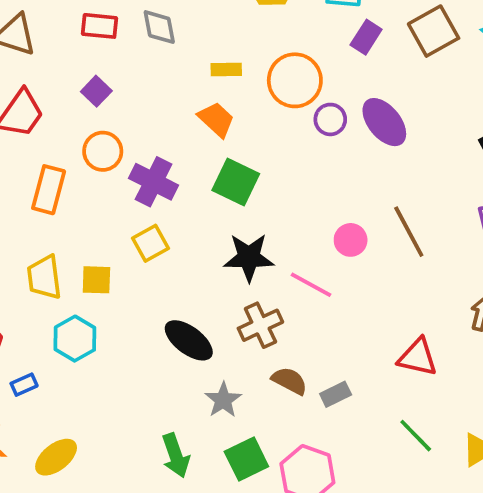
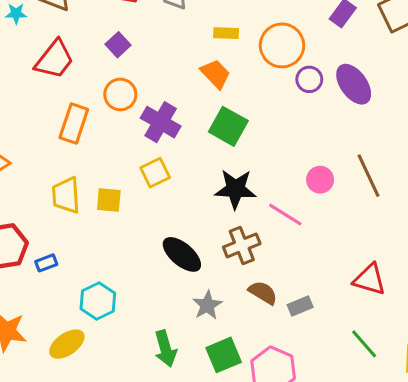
cyan hexagon: (75, 339) -> (98, 301), moved
blue rectangle: (24, 385) -> (46, 263), moved

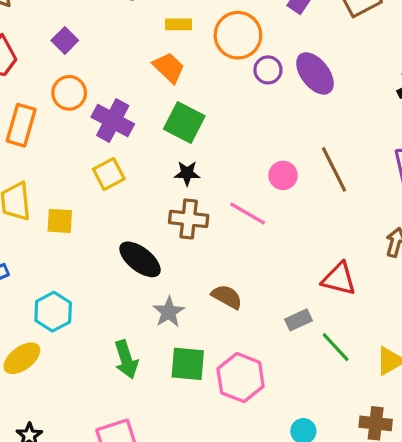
black star: (235, 189) -> (187, 173), moved, size x0.6
yellow square: (109, 200) -> (60, 221), moved
brown cross: (242, 245) -> (189, 219), moved, turned 30
gray rectangle: (300, 306) -> (299, 320), moved
green square: (224, 355) -> (188, 364), turned 30

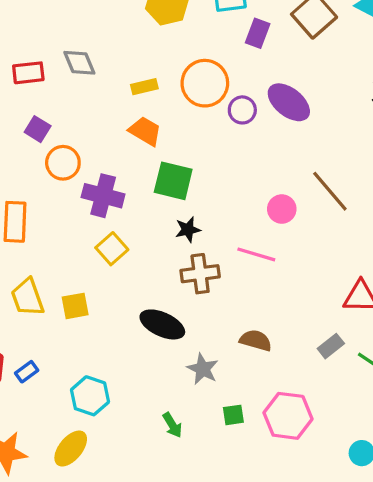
orange circle: (69, 93) -> (63, 163), moved
green arrow: (126, 359) -> (172, 425), size x0.7
green square: (188, 364) -> (233, 415), size x0.6

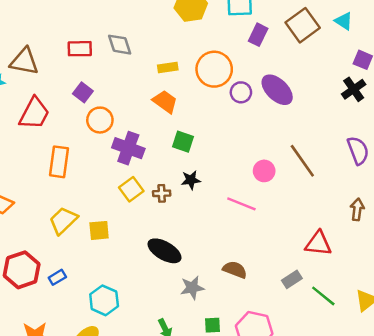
green square: (173, 181) -> (183, 142), size x0.7
brown cross: (200, 274) -> (162, 193), moved, size x0.6
yellow trapezoid: (28, 297) -> (63, 220), turned 60
gray star: (203, 369) -> (192, 288), turned 30

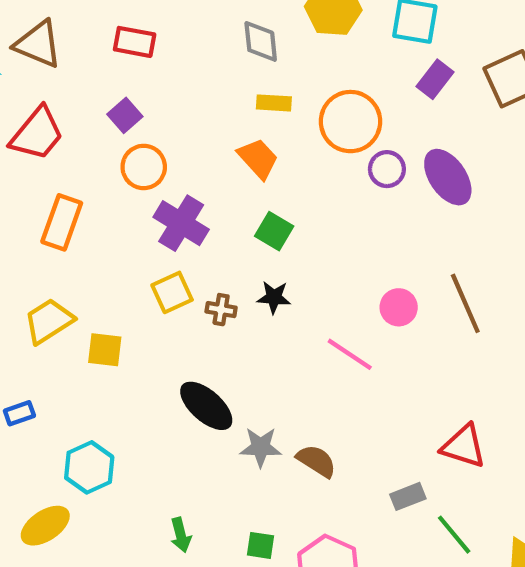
gray diamond: (120, 45) -> (261, 41), moved
gray star: (192, 288) -> (261, 447), moved

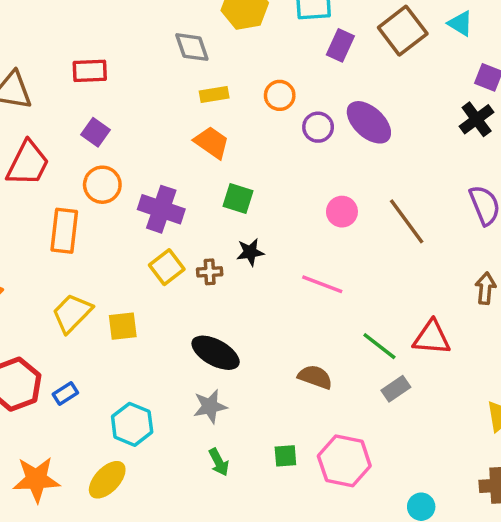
orange circle: (350, 122) -> (280, 95), size x0.6
orange circle: (144, 167) -> (102, 185), moved
pink circle: (399, 307) -> (342, 212), moved
gray star: (261, 447) -> (210, 406), moved
green line: (454, 535) -> (379, 346), moved

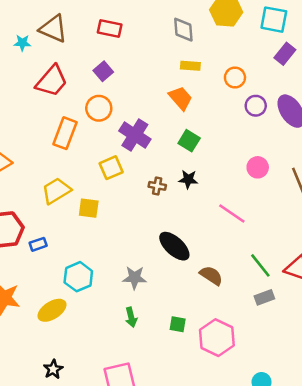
yellow square: (167, 267) -> (111, 168), moved
black ellipse: (216, 353) -> (174, 246), moved

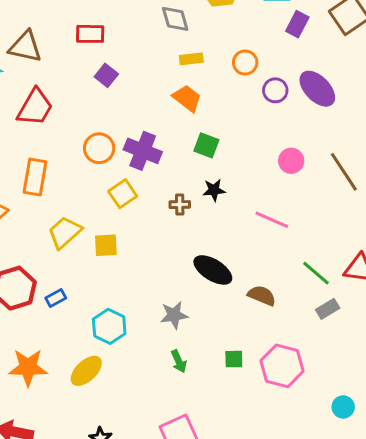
purple square: (103, 71) -> (106, 75), moved
orange circle: (99, 108) -> (99, 148), moved
orange rectangle: (65, 133) -> (35, 177), moved

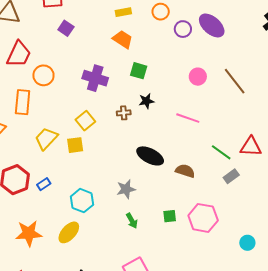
orange circle: (99, 148) -> (43, 75), moved
yellow square: (123, 194) -> (85, 121), moved

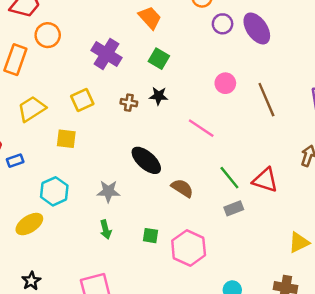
yellow square: (75, 145) -> (66, 139), moved

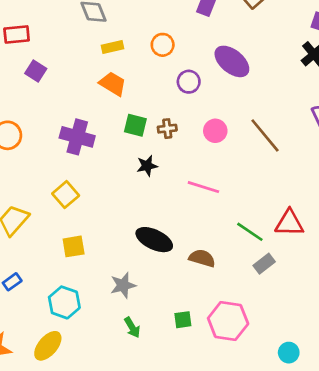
purple circle: (223, 24) -> (189, 82), moved
brown cross: (129, 103) -> (167, 129), moved
yellow square: (66, 139) -> (74, 246), moved

